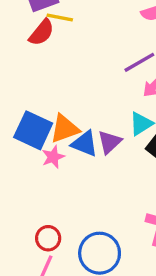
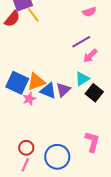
yellow line: (60, 18) -> (33, 15), turned 42
red semicircle: (41, 32) -> (12, 19), moved

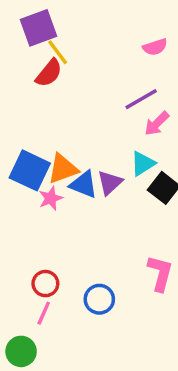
red semicircle: (12, 19) -> (49, 73), moved
blue circle: (57, 157) -> (99, 299), size x0.7

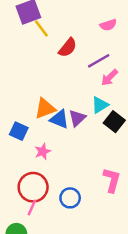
red semicircle: (49, 73) -> (68, 48), moved
blue square: (30, 170) -> (19, 131), moved, size x0.7
pink star: (51, 198) -> (43, 151), moved
red circle: (45, 284) -> (33, 187), size x1.6

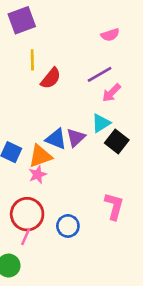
yellow line: (41, 29) -> (32, 60), moved, turned 36
red semicircle: (68, 48) -> (51, 78), moved
orange triangle: (45, 108) -> (40, 156), moved

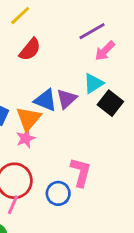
yellow line: (32, 60) -> (20, 16), turned 48
red semicircle: (51, 78) -> (30, 49), moved
orange triangle: (40, 156) -> (29, 119), turned -30
pink L-shape: (114, 206) -> (81, 172), moved

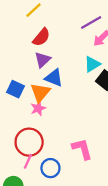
purple triangle: (67, 99) -> (43, 60), moved
pink L-shape: (81, 172) -> (82, 149), moved, turned -30
blue circle: (58, 193) -> (50, 168), moved

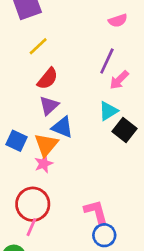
purple line: (91, 23) -> (107, 61), turned -35
blue circle: (50, 168) -> (104, 235), moved

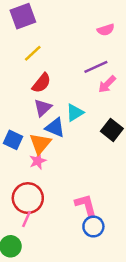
purple line: (107, 61) -> (96, 67), turned 40
cyan triangle: (108, 111) -> (75, 113), moved

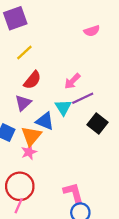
purple line: (96, 67) -> (83, 98), moved
pink arrow: (107, 84) -> (72, 81), moved
purple triangle: (43, 108) -> (23, 103), moved
cyan triangle: (75, 113) -> (63, 107), turned -30

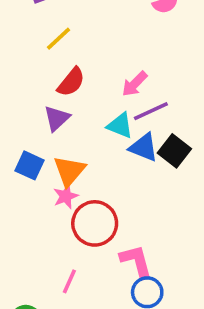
cyan triangle: (63, 107) -> (120, 126), turned -36
blue triangle: (45, 121) -> (144, 147), moved
red circle: (20, 186) -> (95, 223), moved
pink line: (19, 206) -> (69, 281), moved

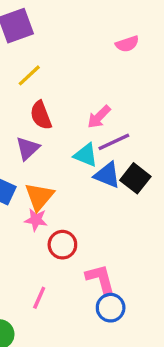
red semicircle: (71, 82) -> (41, 115), turned 120
pink star: (66, 196) -> (36, 220), turned 30
red circle: (95, 223) -> (62, 245), size x0.7

